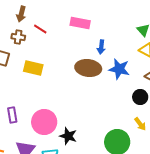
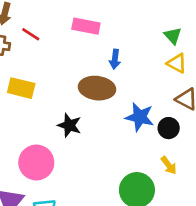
blue star: (119, 69) -> (140, 117), moved
black star: (68, 136) -> (69, 125), moved

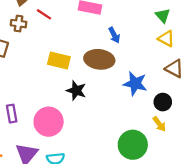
blue arrow: (115, 59) -> (114, 35), turned -35
yellow rectangle: (21, 88) -> (59, 61), moved
black circle: (169, 128) -> (163, 102), moved

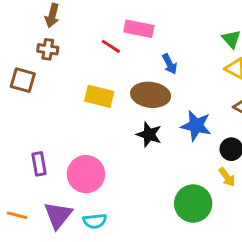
red line: (44, 14) -> (111, 46), moved
black star: (76, 91) -> (149, 134), moved

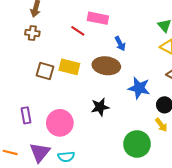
brown square: (23, 80) -> (45, 71), moved
black star: (149, 134) -> (100, 107), moved, turned -30

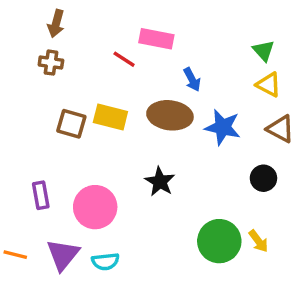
blue star: (139, 88) -> (223, 127), moved
black star: (100, 107) -> (160, 182), turned -30
yellow arrow: (161, 125) -> (258, 241), moved

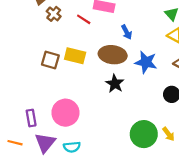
brown cross: (51, 63) -> (54, 14), moved, turned 32
black star: (160, 182) -> (115, 84), moved
purple rectangle: (41, 195) -> (31, 118), moved

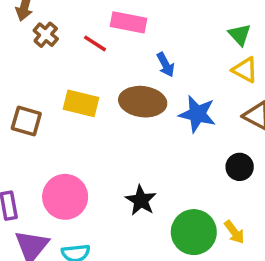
brown square: (50, 60) -> (26, 121), moved
black star: (115, 84) -> (141, 200), moved

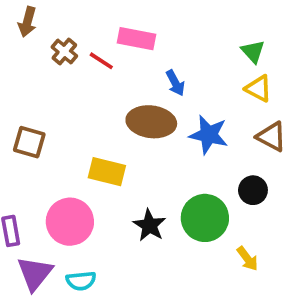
brown cross: (46, 35) -> (64, 52), moved
yellow rectangle: (81, 103) -> (107, 172), moved
green circle: (194, 232) -> (205, 218), moved

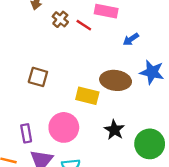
blue arrow: (175, 83) -> (131, 39), turned 84
brown ellipse: (151, 122) -> (116, 80), moved
green circle: (205, 218) -> (150, 144), moved

